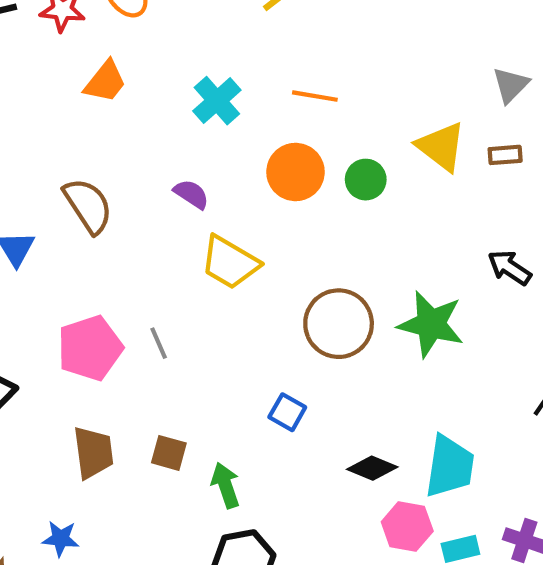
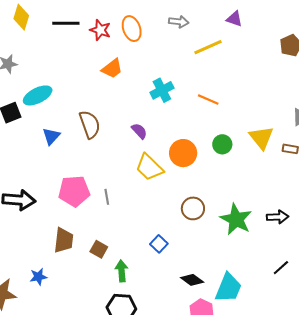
orange circle: (295, 172) -> (183, 153), moved
black arrow: (509, 268) -> (278, 217), moved, turned 130
brown circle: (339, 324) -> (193, 208), size x0.7
blue star: (61, 539) -> (38, 277), turned -30

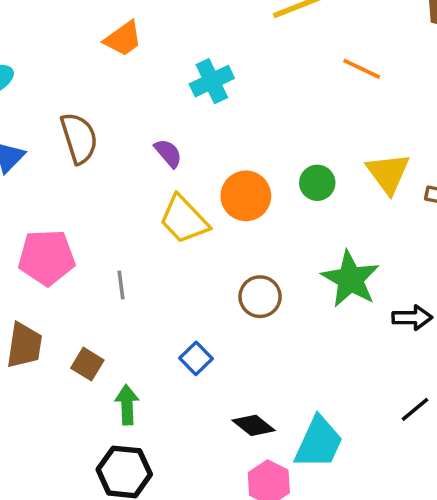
orange line: (208, 100) -> (362, 69), moved
gray line: (107, 197) -> (121, 285), moved
green star: (236, 219) -> (350, 279), moved

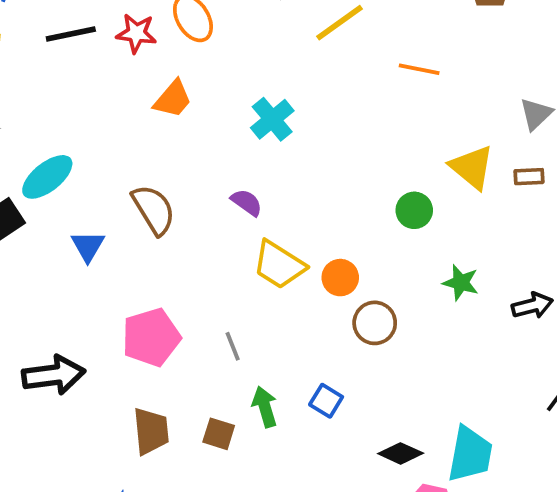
green circle: (317, 183) -> (414, 210), moved
orange circle: (246, 196) -> (340, 278), moved, size x0.7
green star: (350, 279) -> (461, 283), size x0.6
green arrow: (127, 405) -> (265, 407), moved

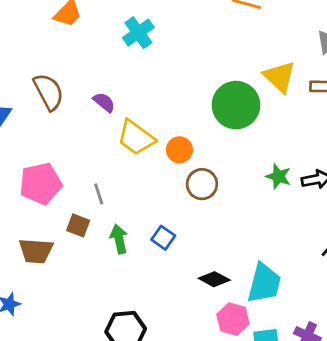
purple semicircle: (247, 202) -> (104, 102), moved
green circle: (414, 210) -> (236, 105), size x1.8
green star: (461, 283) -> (278, 176), moved
brown trapezoid: (151, 431) -> (36, 251), turned 96
brown square: (219, 434) -> (78, 225), moved

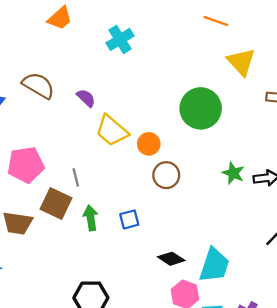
yellow triangle: (280, 77) -> (241, 62), moved
brown semicircle: (49, 92) -> (38, 85), turned -36
brown square: (78, 225) -> (56, 204), size x1.5
blue square: (163, 238) -> (129, 219), turned 36

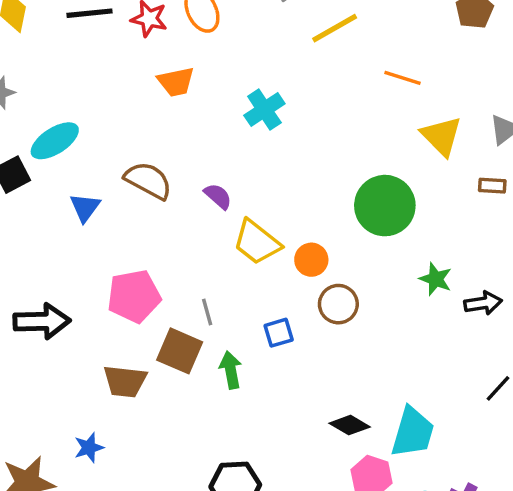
orange trapezoid: (60, 18) -> (176, 82), turned 32
green star: (233, 173) -> (436, 279), moved
blue square: (129, 219) -> (279, 333), moved

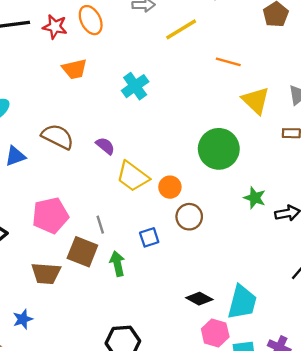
blue triangle: (85, 207) -> (15, 156), turned 35

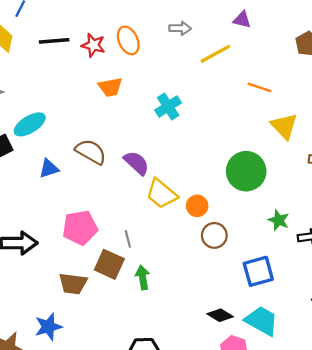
purple semicircle: (105, 146) -> (136, 163), size x1.4
blue square: (149, 237) -> (258, 271), moved, size x1.6
cyan trapezoid: (242, 302) -> (262, 321), turned -78
blue star: (23, 319) -> (48, 327), size x1.4

